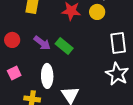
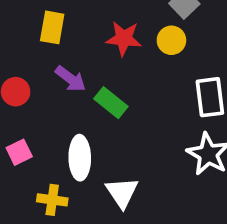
purple arrow: (42, 43) -> (71, 79), moved

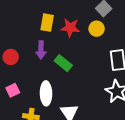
yellow rectangle: (52, 27) -> (47, 23), moved
purple arrow: (71, 79) -> (41, 50), turned 54

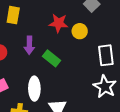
yellow rectangle: (47, 23) -> (13, 15), moved
yellow circle: (97, 29) -> (80, 31), moved

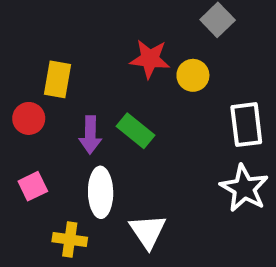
yellow rectangle: (13, 15) -> (57, 79), moved
purple arrow: (29, 45) -> (90, 135), moved

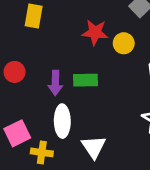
yellow rectangle: (57, 79) -> (34, 16), moved
green rectangle: (135, 131) -> (85, 80), turned -40
pink square: (33, 186) -> (17, 133), moved, size x1.4

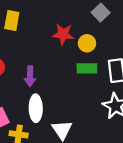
green rectangle: (85, 80) -> (87, 68), moved

